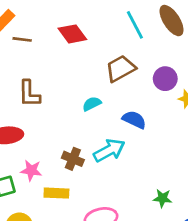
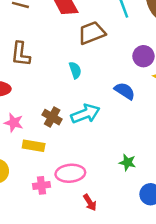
brown trapezoid: (121, 69) -> (92, 33), moved
cyan semicircle: (92, 104) -> (75, 70), turned 91
blue semicircle: (134, 120) -> (125, 91), moved

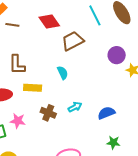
blue semicircle: (125, 91) -> (106, 113), moved, turned -48
cyan arrow: (85, 114) -> (75, 107), size x0.6
yellow rectangle: (34, 146) -> (33, 88), moved

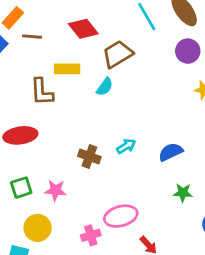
purple circle: (117, 55) -> (188, 51), moved
cyan semicircle: (63, 73) -> (105, 87), moved, turned 64
yellow rectangle: (33, 88) -> (67, 69), moved
pink star: (18, 121) -> (55, 190), moved

